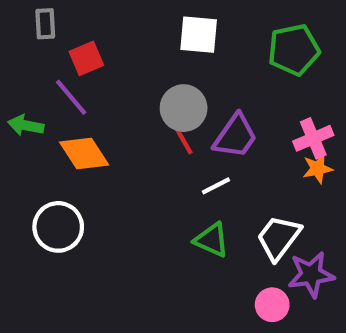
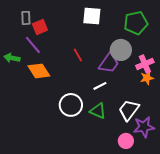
gray rectangle: (45, 24) -> (26, 18), moved
gray circle: (184, 108) -> (121, 50), moved
red line: (184, 140) -> (78, 55), moved
white circle: (58, 227) -> (71, 105), moved

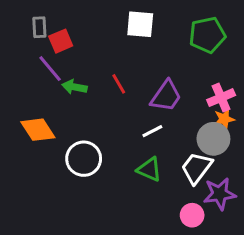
gray circle: (121, 50) -> (213, 139), moved
green arrow: (12, 58) -> (74, 87), moved
orange diamond: (39, 71) -> (38, 130), moved
white circle: (71, 105) -> (84, 159), moved

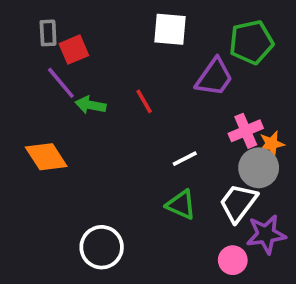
purple trapezoid: (166, 96) -> (214, 77), moved
pink cross: (221, 98) -> (246, 131), moved
white circle: (84, 159) -> (102, 247), moved

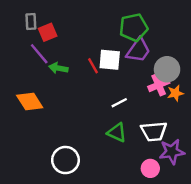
white square: (170, 29) -> (110, 60), moved
green pentagon: (251, 42) -> (134, 27), moved
gray circle: (259, 168) -> (167, 69), moved
white trapezoid: (238, 203) -> (154, 131), turned -132

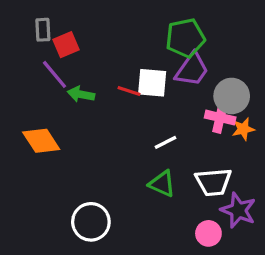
red line: (93, 66) -> (129, 91), turned -42
pink cross: (159, 85) -> (220, 117), turned 36
purple star: (172, 152) -> (238, 210), turned 30

